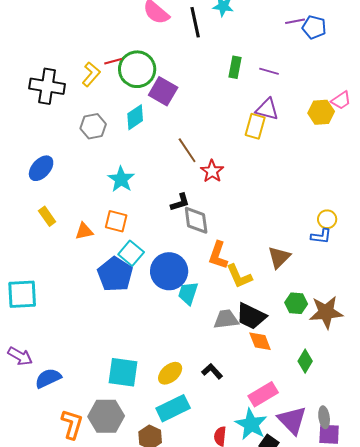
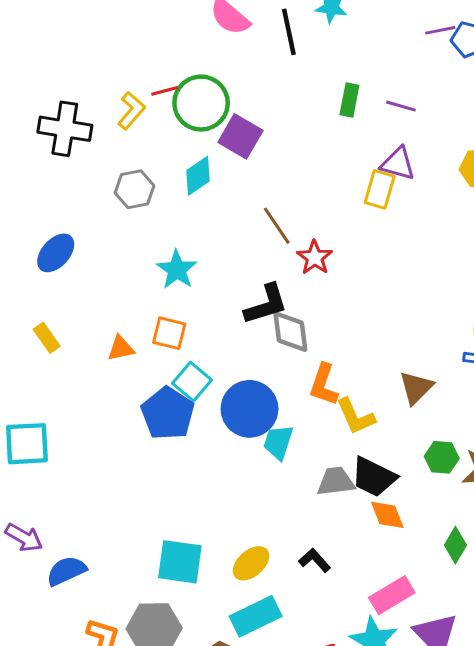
black L-shape: (180, 202) -> (266, 304), size x1.5
yellow rectangle: (47, 216) -> (47, 338), moved

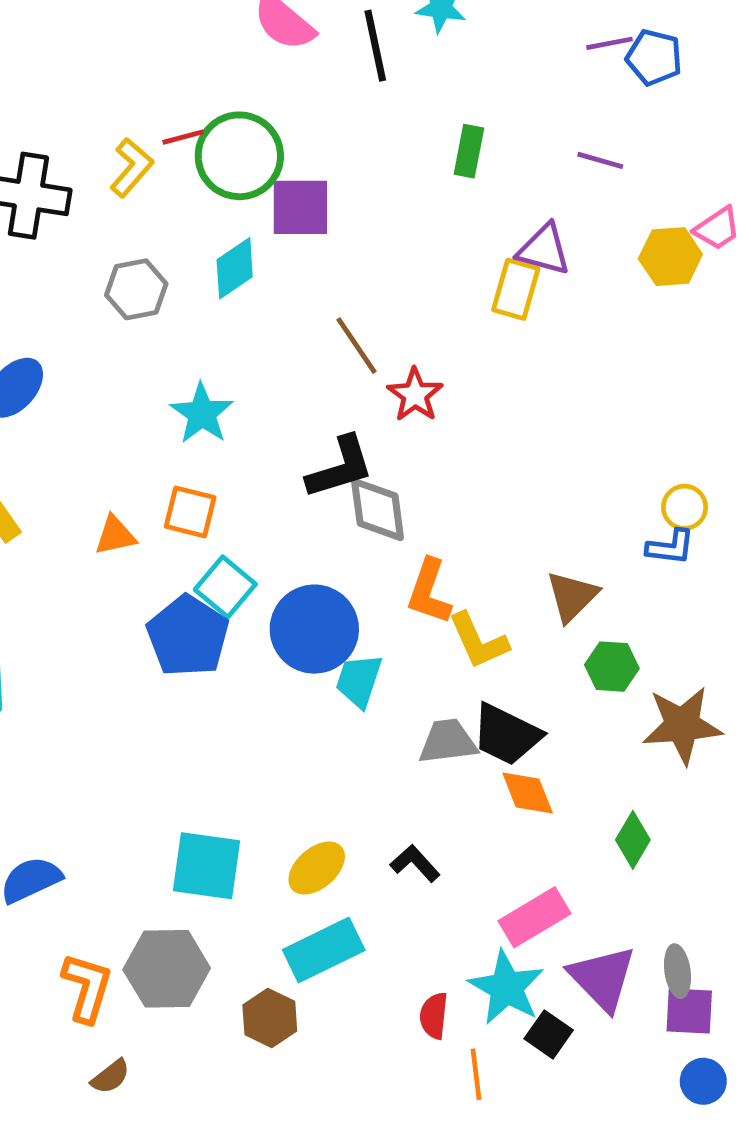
purple line: (401, 106) -> (600, 160), moved
purple square: (240, 136) -> (300, 207), turned -30
green hexagon: (442, 457) -> (612, 667), moved

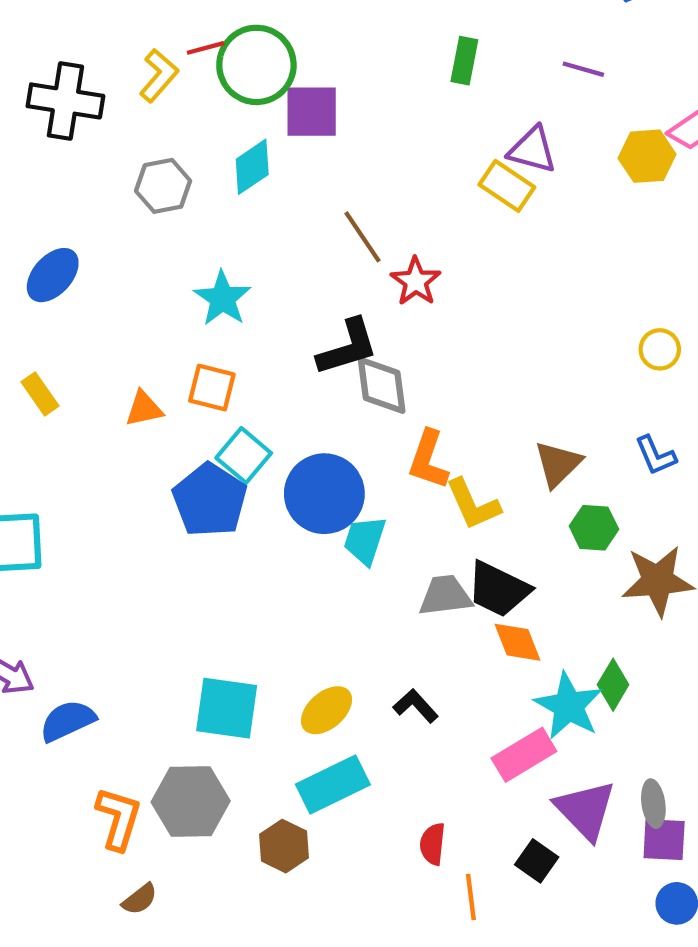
yellow rectangle: (516, 289) -> (507, 186), turned -72
yellow circle: (685, 507) -> (660, 349), moved
blue L-shape: (670, 547) -> (656, 455), moved, turned 60
cyan star: (506, 988) -> (568, 706), moved

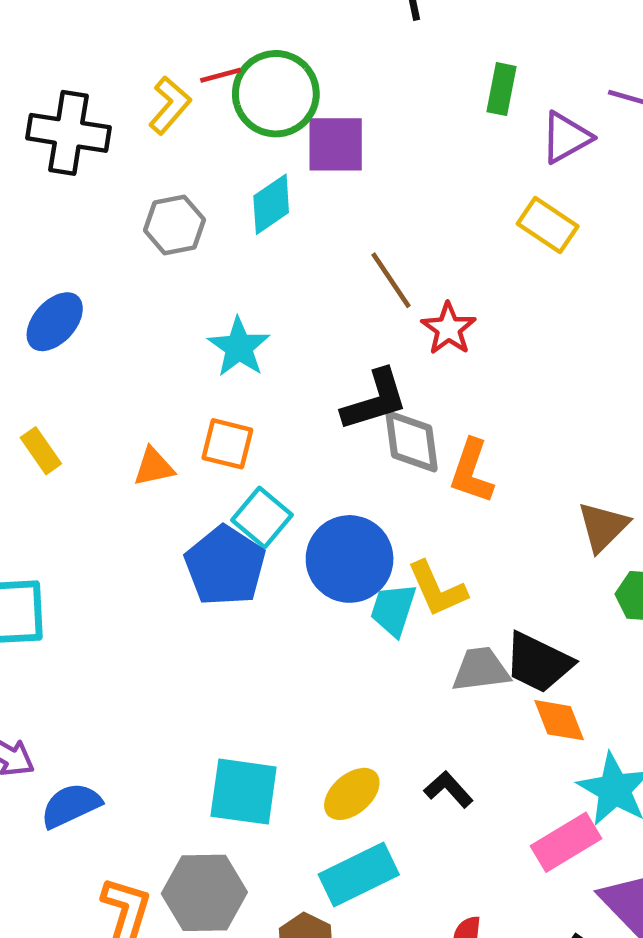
purple triangle: (532, 150) -> (566, 137), moved, turned -44
orange L-shape: (428, 460) -> (472, 471), moved
yellow L-shape: (473, 504) -> (437, 589), moved

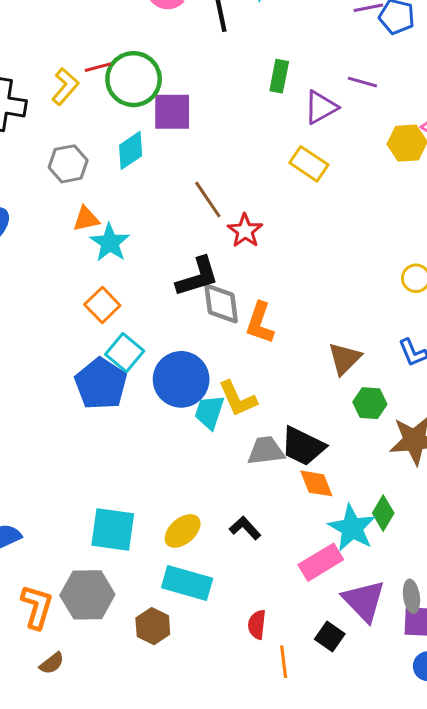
orange square: (227, 444) -> (102, 305), turned 32
orange triangle: (154, 467) -> (86, 219), moved
cyan rectangle: (359, 875) -> (187, 583), turned 42

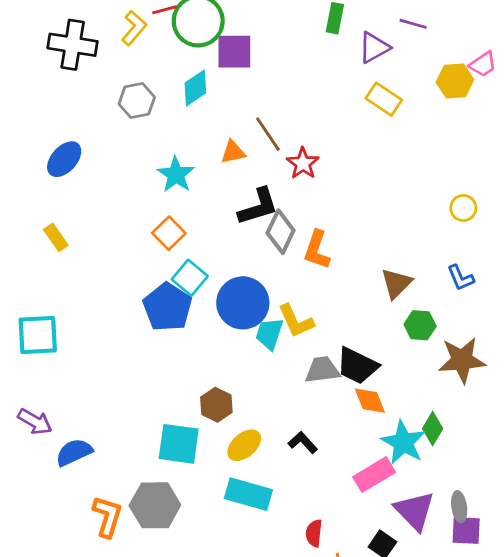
yellow rectangle: (309, 164) -> (384, 99), moved
orange triangle: (86, 219) -> (233, 152), moved
gray diamond: (221, 304) -> (281, 232), turned 33
brown hexagon: (153, 626) -> (216, 405), moved

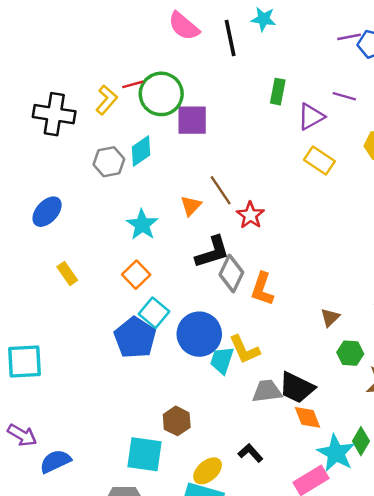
cyan diamond: (195, 88) -> (141, 151), moved
orange triangle: (233, 152) -> (191, 206), turned -35
yellow rectangle: (56, 237) -> (67, 273), moved
brown triangle: (396, 283) -> (330, 317), size x0.7
yellow ellipse: (244, 445) -> (208, 471), moved

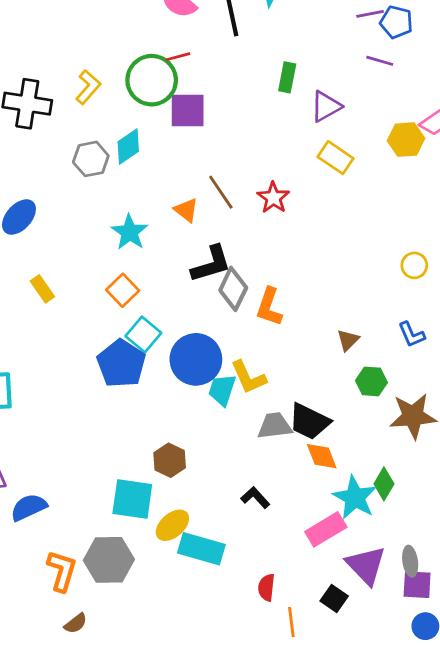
red line: (133, 84) -> (178, 57), moved
purple line: (344, 96) -> (380, 61), moved
orange triangle: (191, 206) -> (186, 210), turned -35
red star: (250, 215) -> (273, 198), moved
yellow ellipse: (208, 471) -> (172, 525), moved

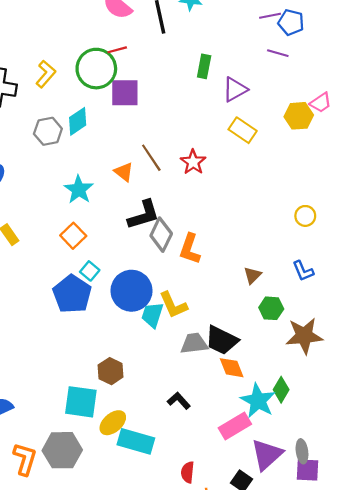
cyan square: (143, 334) -> (90, 271), size x0.7
purple triangle: (366, 565) -> (267, 455), turned 32

